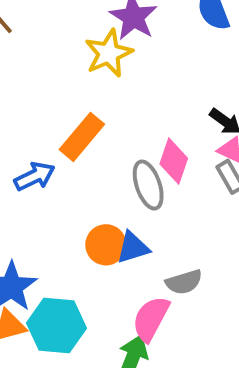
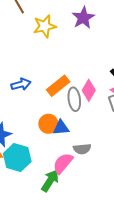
yellow star: (109, 53) -> (45, 26), moved
orange rectangle: (82, 137) -> (58, 86), moved

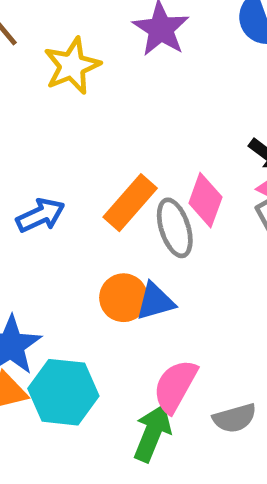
gray semicircle: (82, 149) -> (235, 418), moved

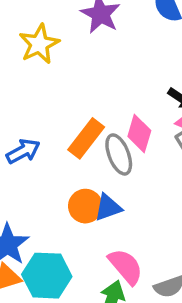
pink semicircle: (175, 386) -> (126, 266), turned 114

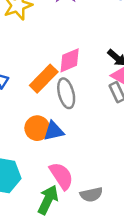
pink diamond: (139, 134) -> (70, 60), moved, turned 44

